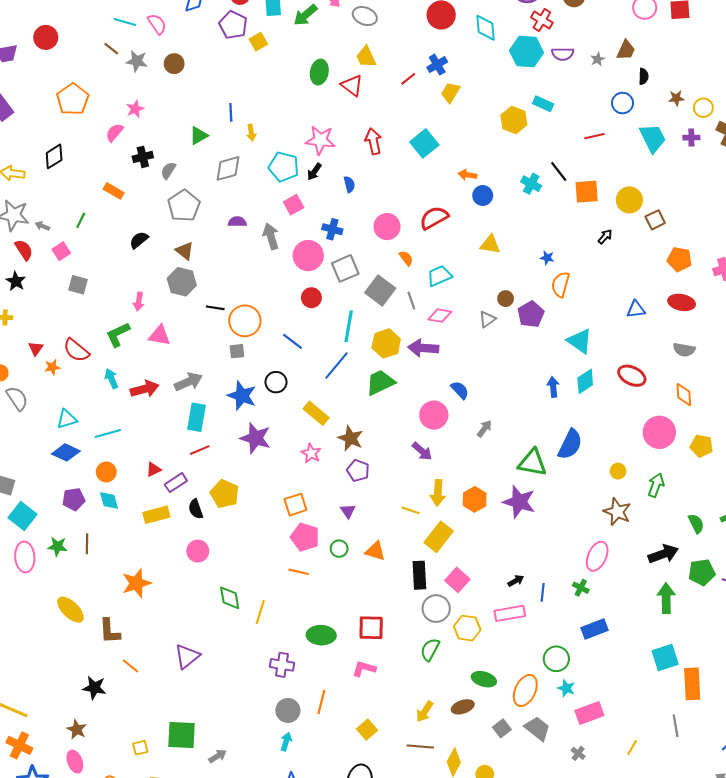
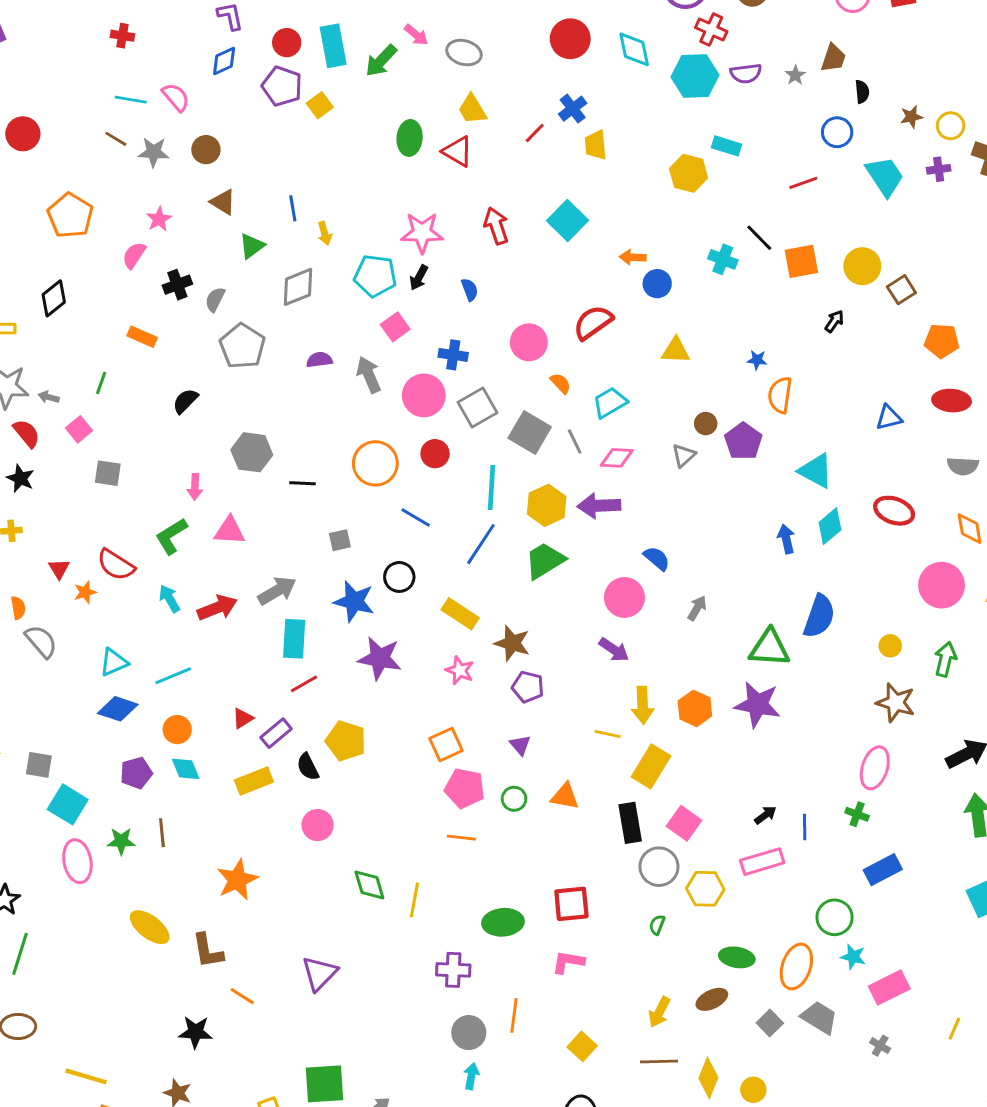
yellow trapezoid: (450, 92) -> (596, 145), turned -30
brown triangle: (185, 251) -> (223, 202), moved
orange circle: (245, 321) -> (375, 463), moved
green semicircle: (430, 650) -> (657, 925), size x0.6

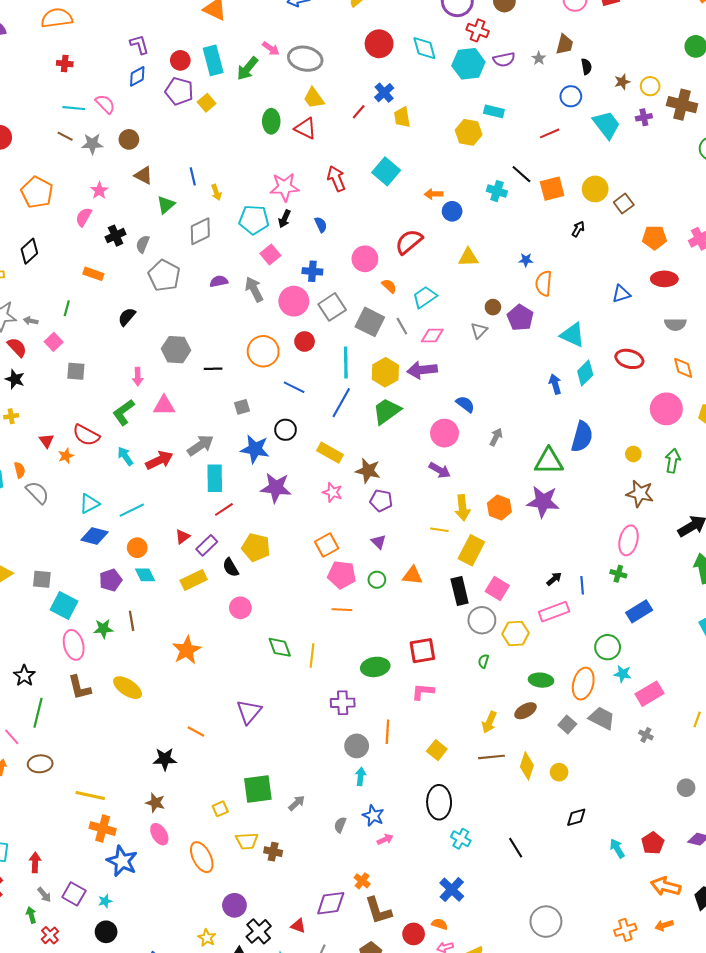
gray ellipse: (464, 53) -> (305, 59), size x1.4
brown L-shape: (208, 951) -> (79, 688), moved

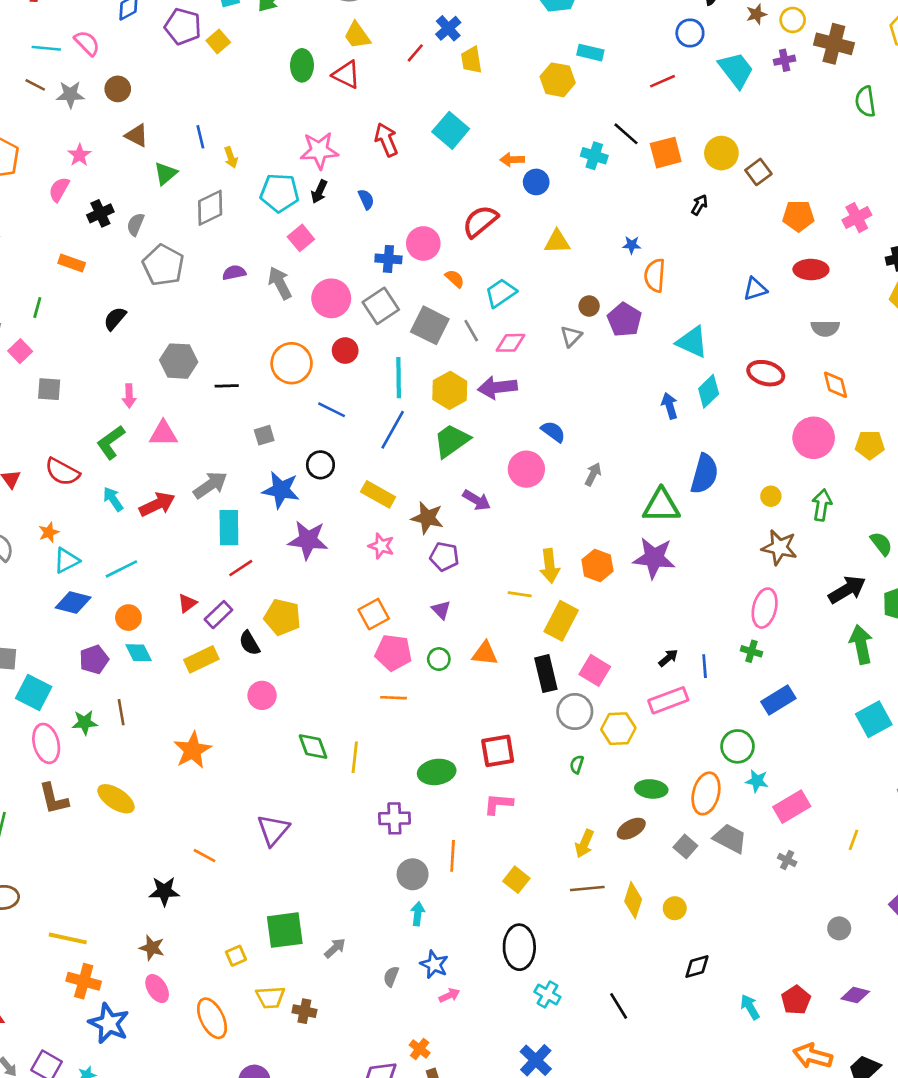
blue cross: (312, 271) -> (388, 259), moved
orange star: (66, 456) -> (49, 532), moved
purple arrow: (440, 470) -> (477, 500), moved

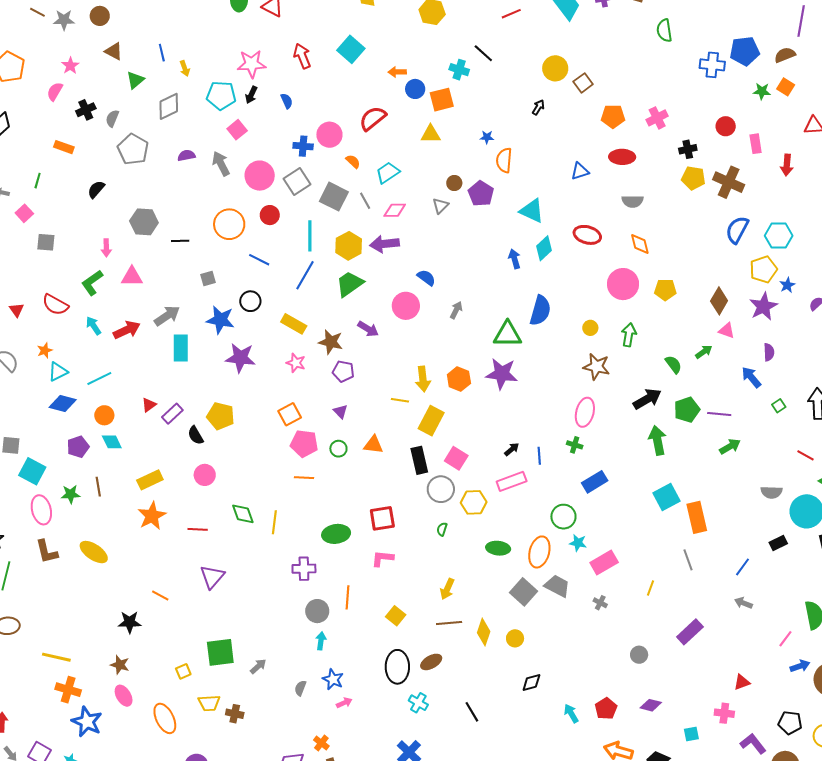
orange square: (666, 153) -> (442, 100), moved
red line: (241, 568) -> (198, 529), moved, turned 36
yellow rectangle: (201, 659) -> (150, 480), moved
brown ellipse: (631, 829) -> (431, 662), moved
gray square: (685, 847) -> (524, 592), size x1.5

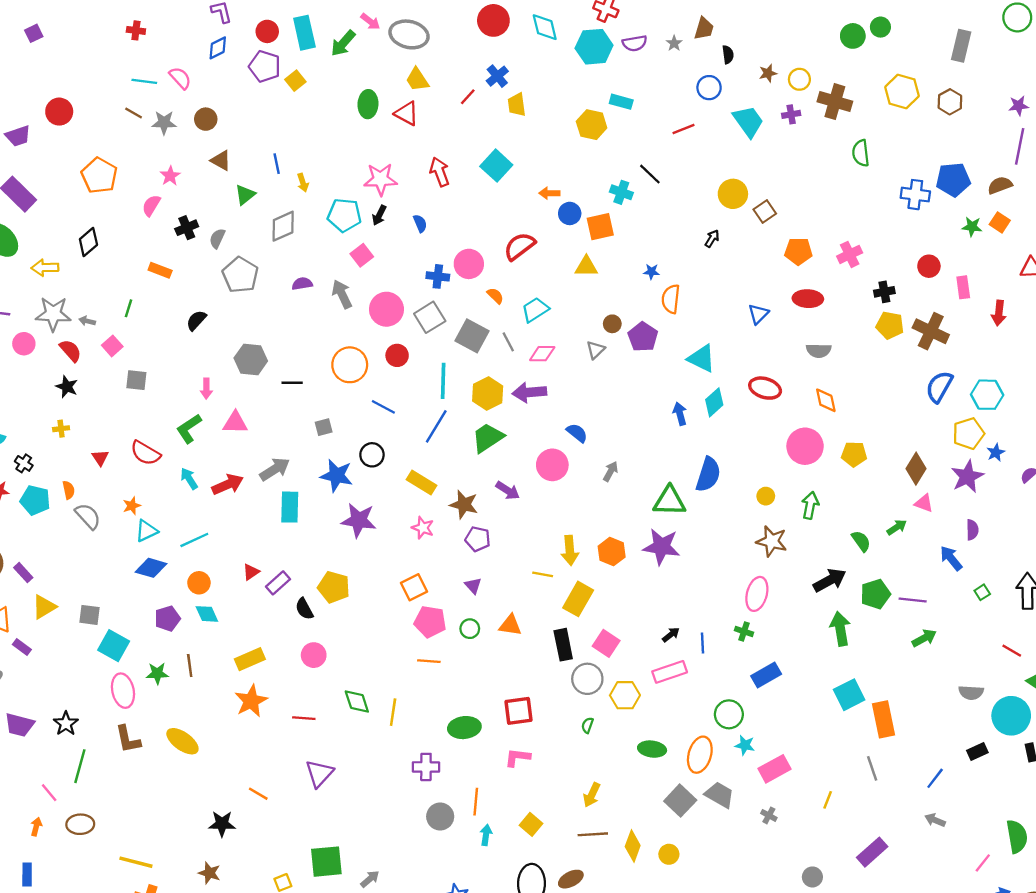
blue triangle: (580, 171) -> (758, 314), turned -30
cyan arrow: (321, 641) -> (486, 835), moved

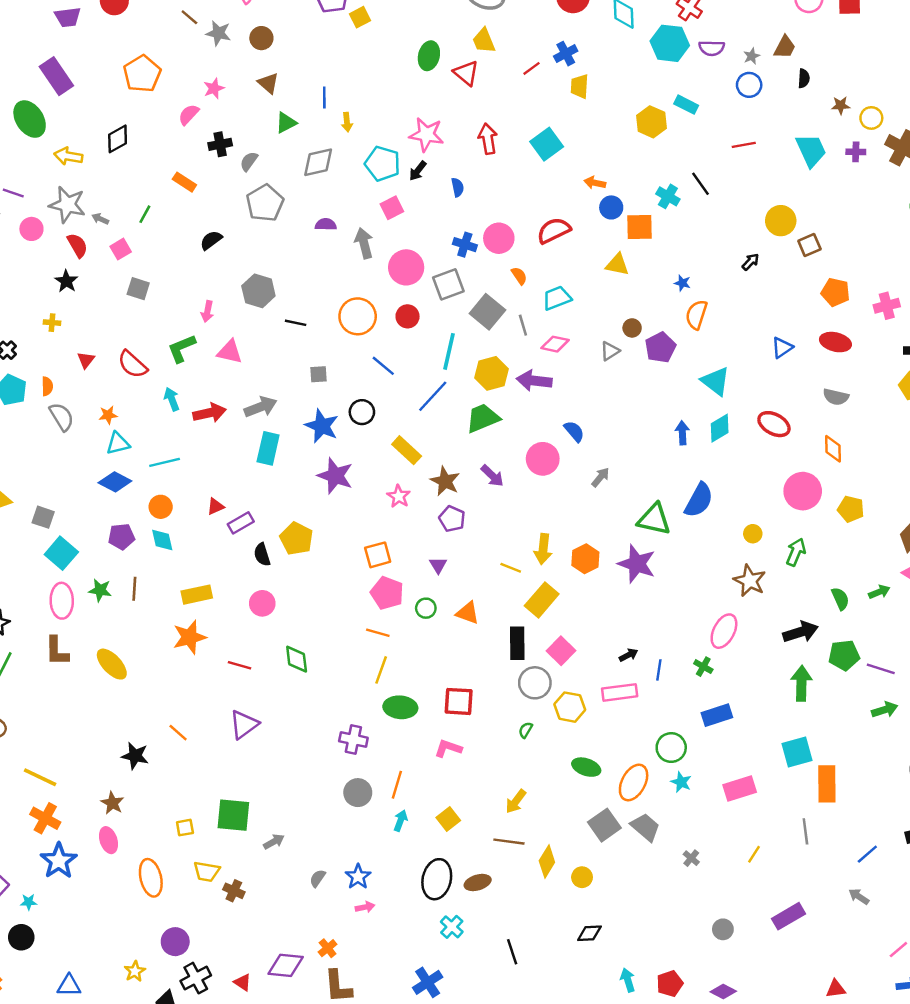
blue circle: (709, 88) -> (749, 85), moved
yellow line: (393, 712) -> (381, 670), moved
pink rectangle: (775, 769) -> (740, 788), moved

